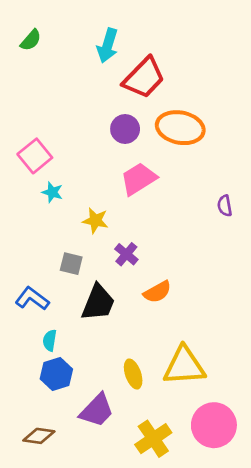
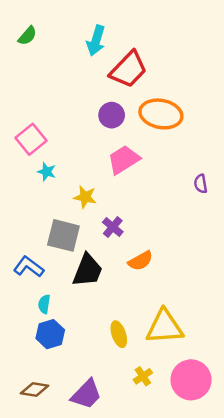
gray square: (71, 264) -> (63, 235), size x1.6
purple trapezoid: (97, 410) -> (86, 394), moved
yellow cross: (153, 439) -> (143, 376), moved, size x0.6

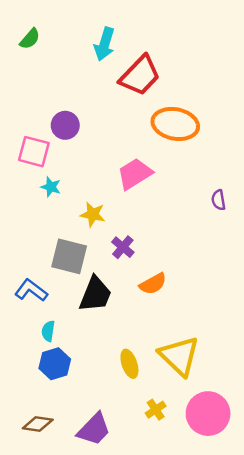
purple circle: (112, 115) -> (65, 125), moved
pink square: (31, 139) -> (34, 152), turned -36
yellow triangle: (165, 327) -> (179, 356), turned 48

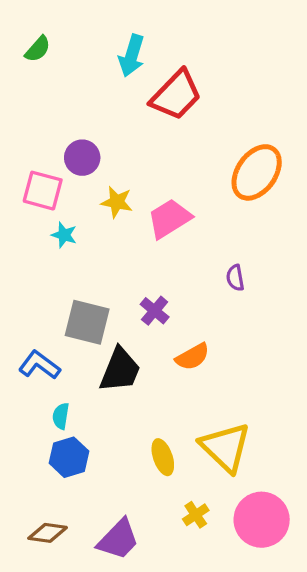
orange ellipse: (175, 124) -> (257, 172), moved, turned -66
purple semicircle: (219, 200) -> (235, 278), moved
yellow star: (93, 214) -> (117, 202), moved

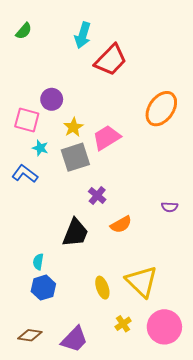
yellow star: (117, 202) -> (73, 127), turned 30
purple semicircle: (235, 278) -> (170, 207), moved, turned -77
gray square: (87, 322) -> (75, 157), moved, turned -32
blue L-shape: (39, 365) -> (25, 174), moved

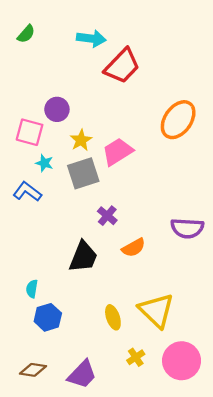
cyan arrow: (83, 35) -> (91, 39), turned -100
purple semicircle: (170, 207) -> (187, 228), size x1.8
cyan semicircle: (38, 262) -> (32, 289), moved

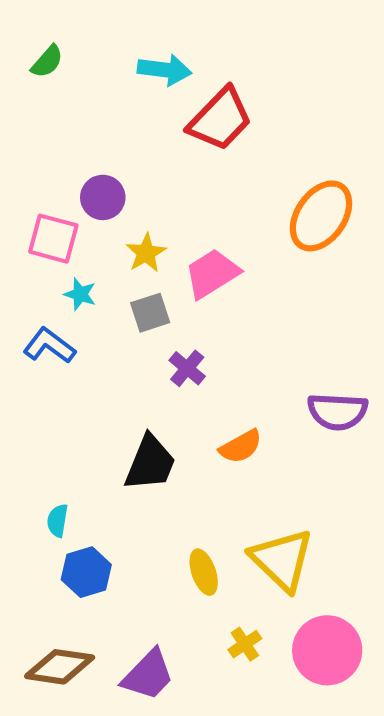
gray square: (83, 173) -> (150, 313), size x0.7
purple cross: (107, 216) -> (187, 368), moved
brown diamond: (33, 370) -> (60, 667), size x1.4

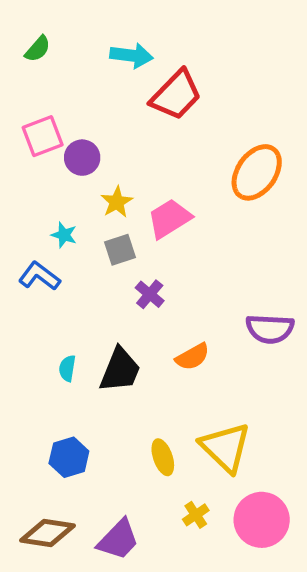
pink square: (53, 239) -> (43, 136), moved, turned -36
cyan semicircle: (57, 521) -> (67, 368), moved

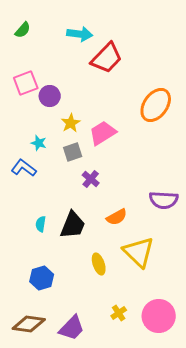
yellow triangle: (225, 447) -> (139, 252), moved
yellow ellipse: (163, 457) -> (99, 264), moved

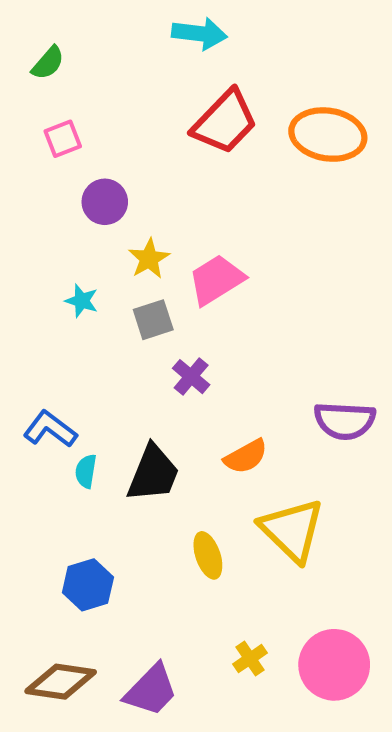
cyan arrow: (80, 34) -> (199, 34), moved
pink square: (26, 83) -> (63, 139), moved, size x0.7
orange ellipse: (156, 105) -> (328, 135), moved, turned 64
blue L-shape: (24, 168) -> (50, 429), moved

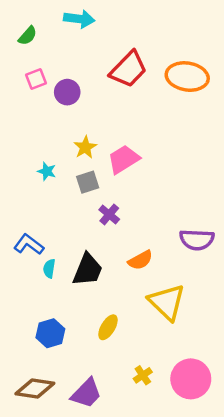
cyan arrow: (199, 34) -> (79, 19), moved
purple circle: (105, 202) -> (67, 92), moved
yellow ellipse: (208, 555) -> (108, 327), moved, turned 50

